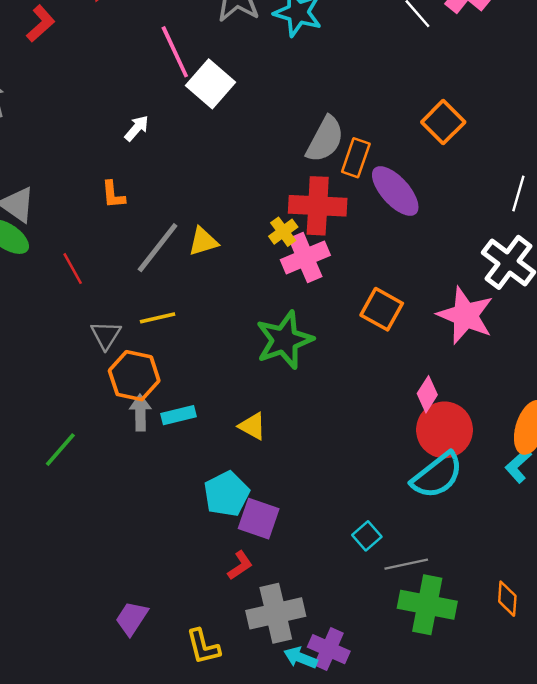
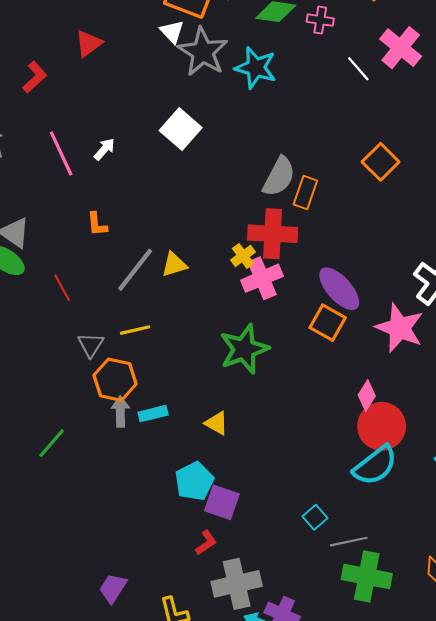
pink line: (175, 52) -> (61, 153), moved
white arrow: (137, 128) -> (104, 149), moved
purple ellipse: (395, 191) -> (339, 289), moved

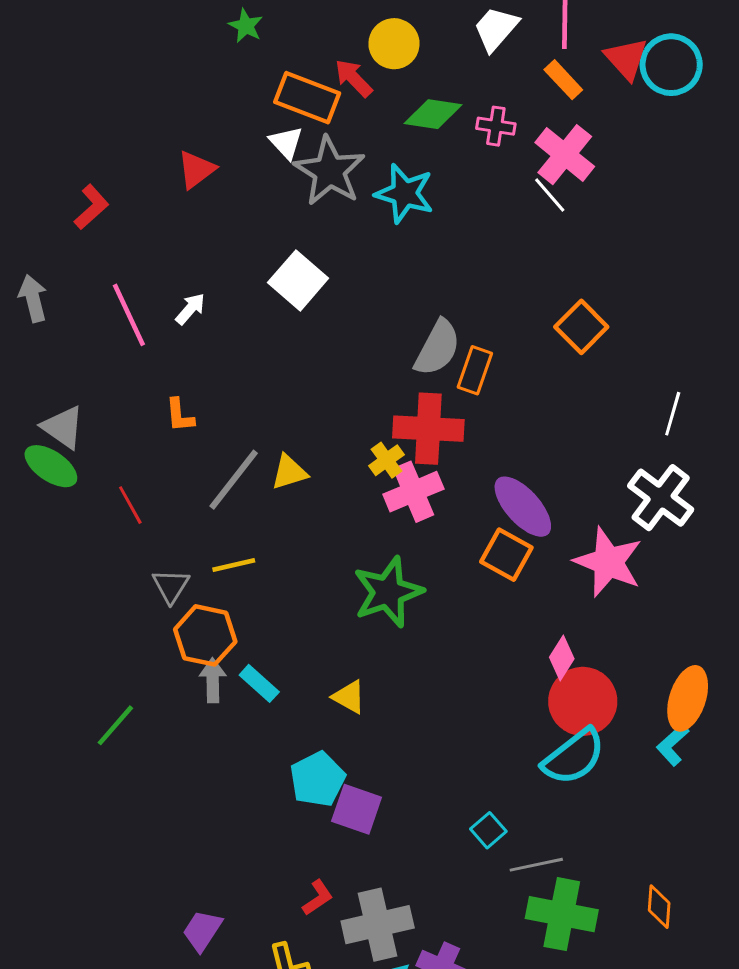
red triangle: (89, 43) -> (196, 170), moved
pink cross: (401, 48) -> (565, 155), moved
cyan rectangle: (153, 414) -> (259, 683), turned 56
red L-shape: (206, 543) -> (318, 898), moved

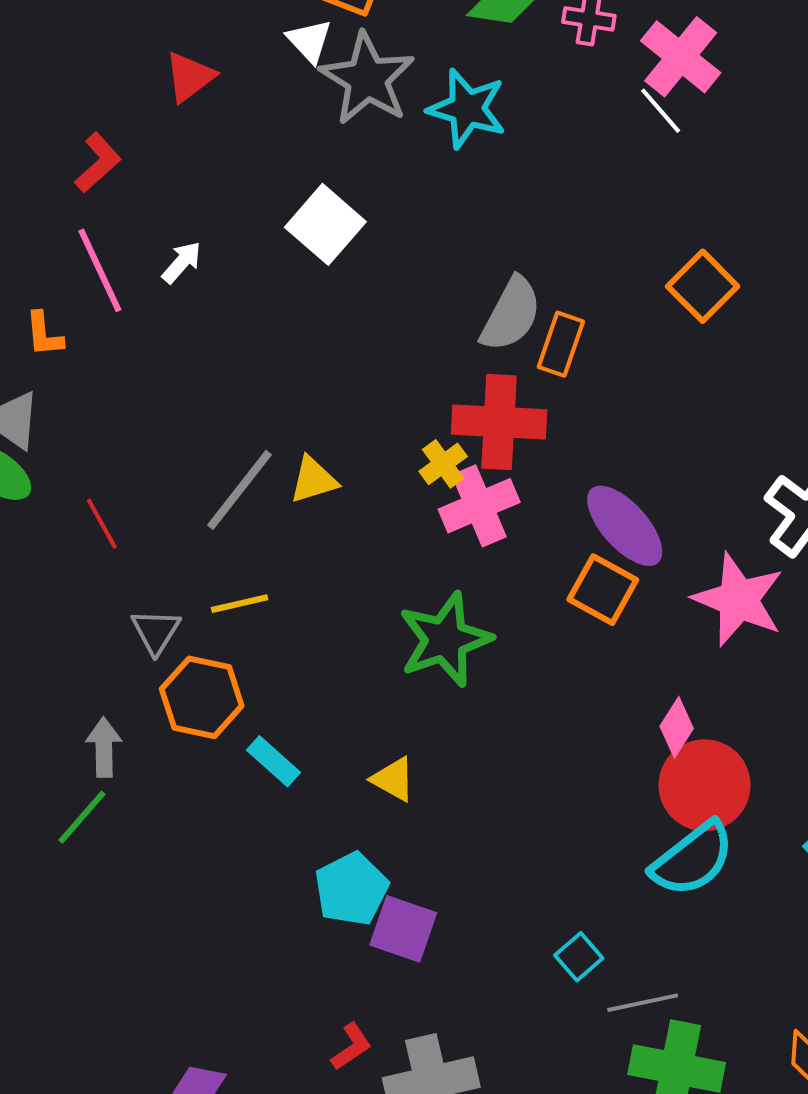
red L-shape: (91, 207) -> (98, 163), moved
orange L-shape: (180, 415) -> (44, 334), moved
gray arrow: (213, 680) -> (104, 747), moved

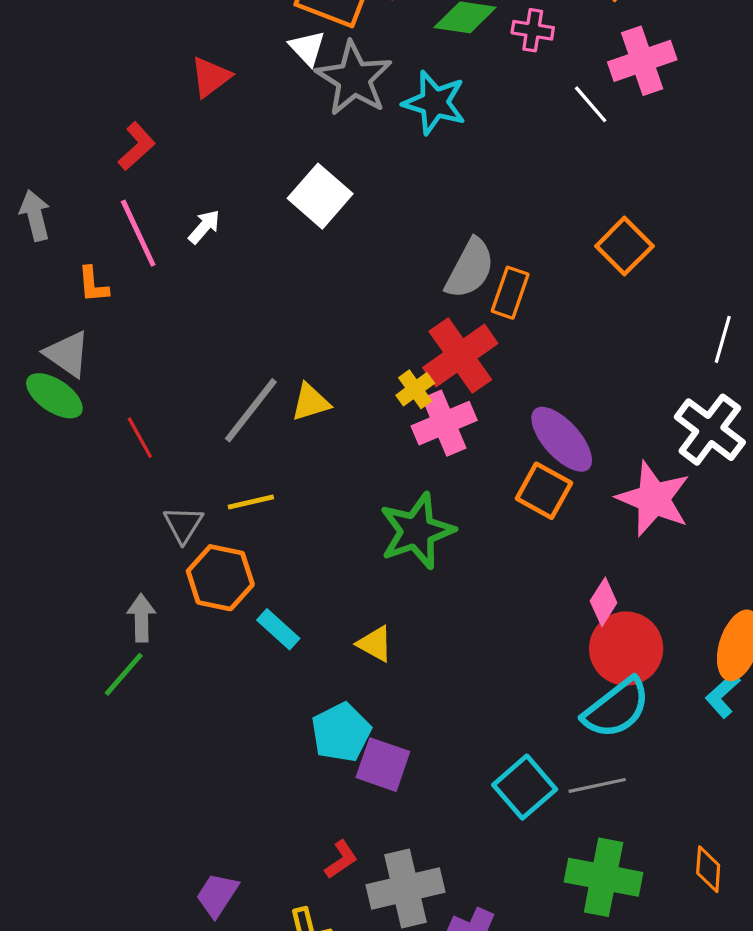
pink cross: (681, 57) -> (642, 61), moved, turned 32
red cross: (499, 422) -> (460, 356), turned -38
cyan square: (579, 957) -> (525, 787), size x1.6
gray line: (643, 1003) -> (597, 785), moved

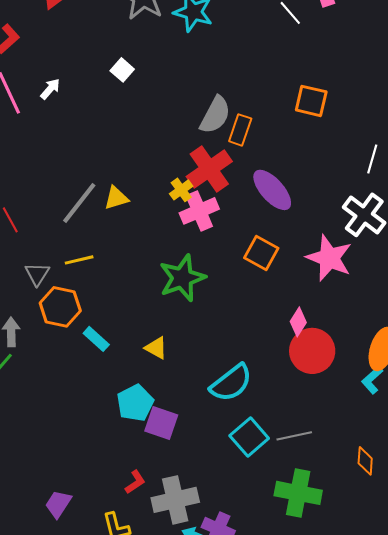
white square: (320, 196) -> (122, 70), size x0.6
orange square: (624, 246) -> (311, 101), turned -32
purple ellipse: (562, 439) -> (272, 190), moved
cyan semicircle: (616, 708) -> (231, 383), moved
orange diamond: (708, 869) -> (365, 461), moved

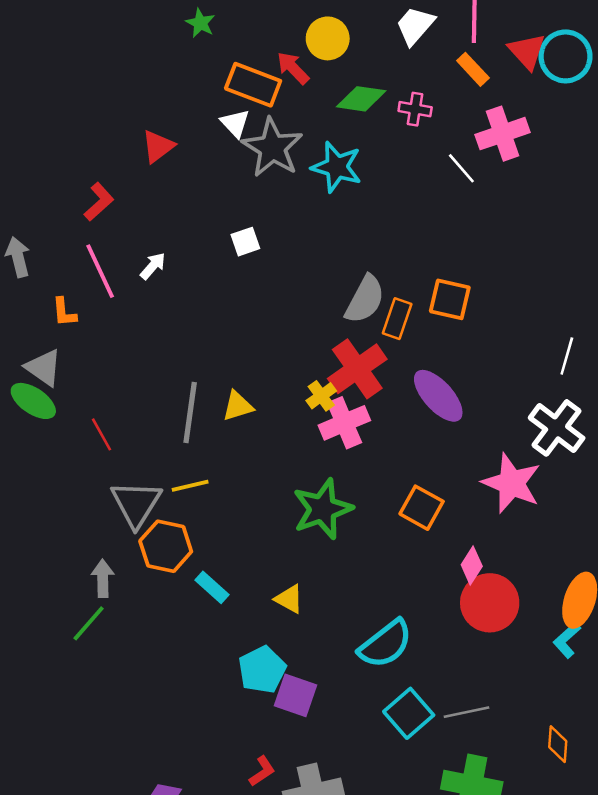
white square: (122, 70) -> (245, 242), turned 30
orange square: (311, 101) -> (450, 299), moved
gray line: (79, 203) -> (190, 413), turned -30
orange square: (261, 253) -> (422, 508), moved
gray triangle: (37, 274) -> (136, 504), size x1.6

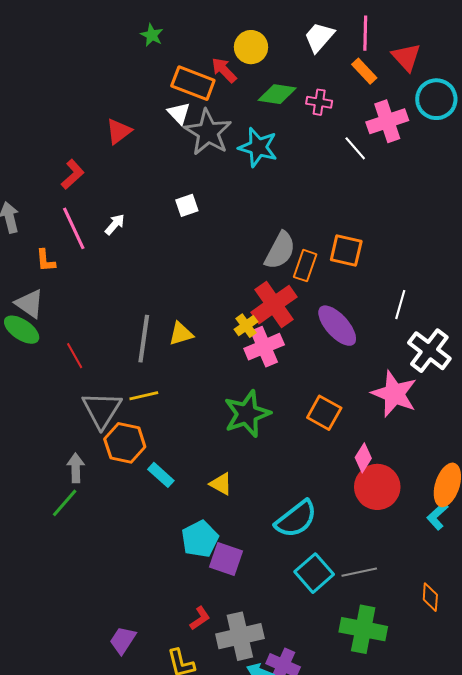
cyan circle: (566, 56) -> (436, 99), moved
white line: (567, 356) -> (400, 305), moved

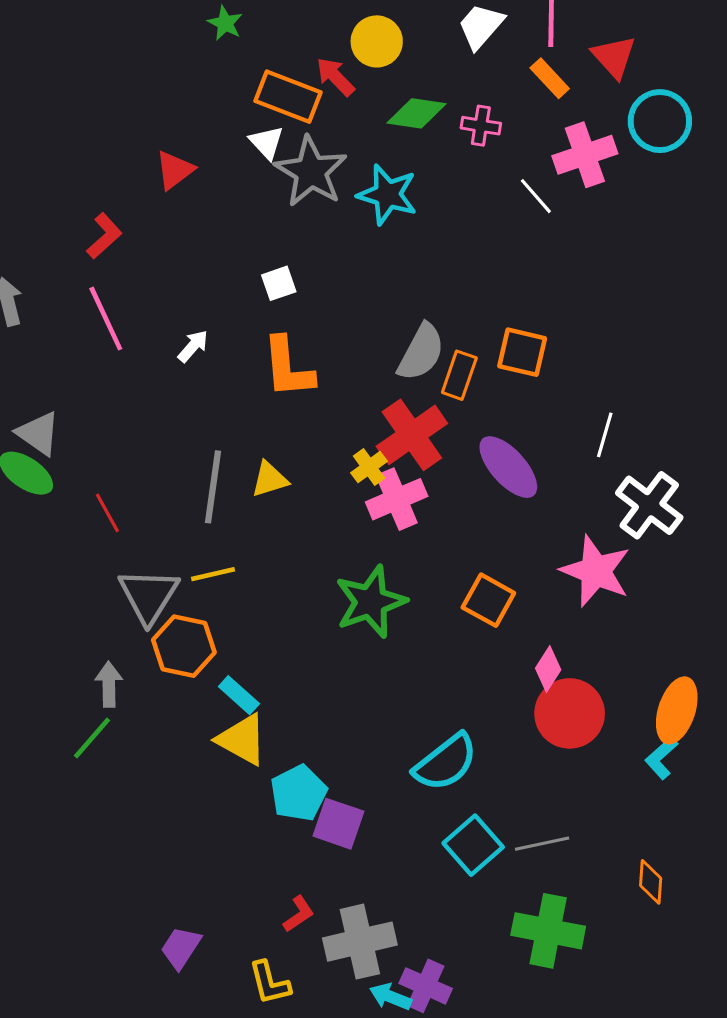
white arrow: (115, 224) -> (193, 346), moved
orange L-shape: (46, 260) -> (288, 368), moved, size x1.8
yellow triangle: (221, 484) -> (242, 739), moved, size x1.5

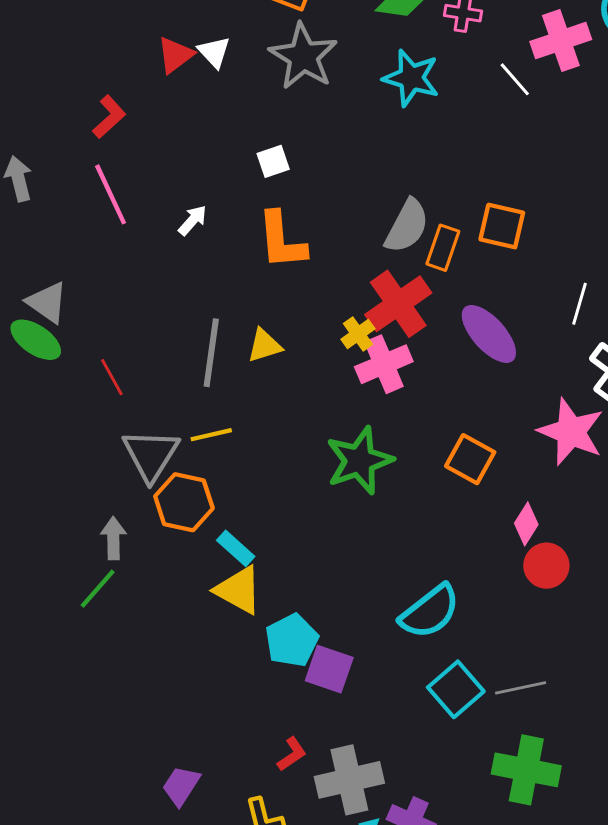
white triangle: (266, 143) -> (214, 52), moved
cyan star: (387, 195) -> (411, 78), moved
red circle: (570, 713) -> (546, 566), size x0.7

